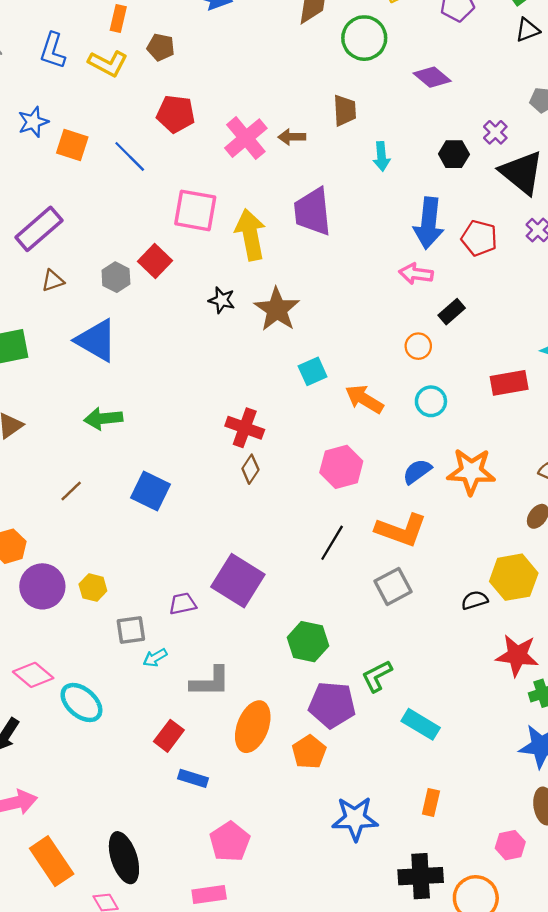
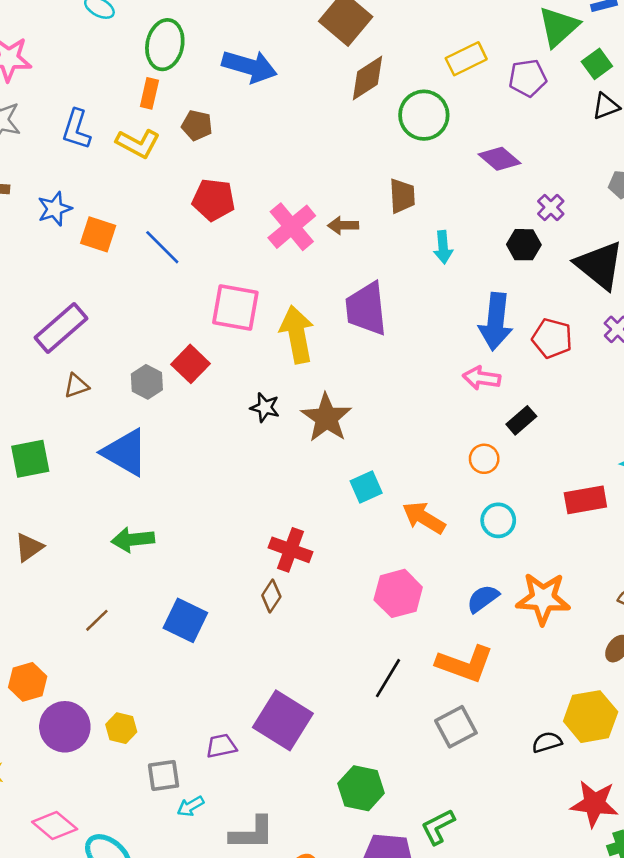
purple cross: (495, 132) -> (551, 207), moved
brown diamond: (250, 469) -> (271, 596), moved

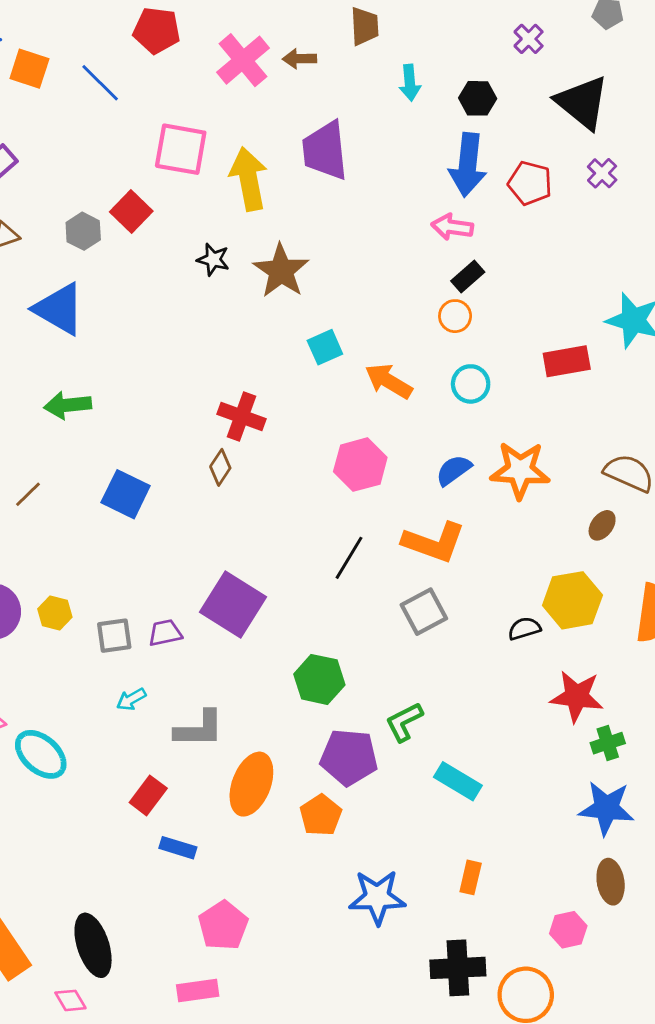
black hexagon: (524, 245) -> (478, 98), moved
black rectangle: (521, 420) -> (468, 276), moved
gray square: (164, 775) -> (114, 636), moved

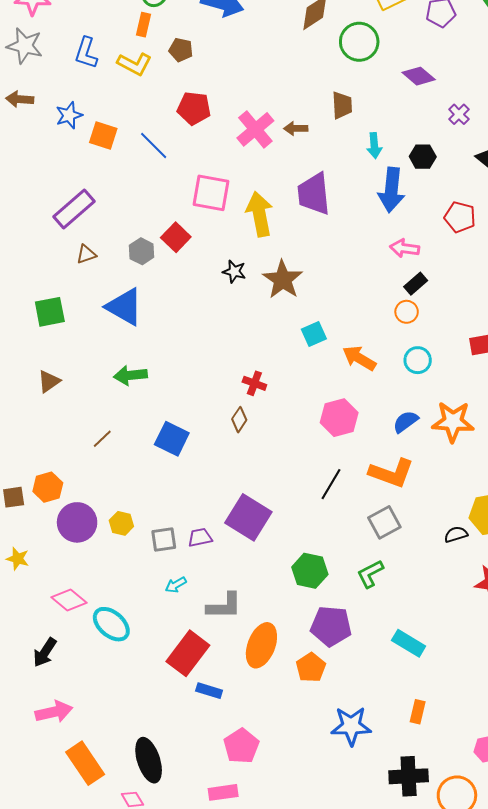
blue arrow: (468, 165) -> (391, 190), moved
red cross: (242, 416) -> (254, 383), size x0.7
green L-shape: (404, 722) -> (370, 574), moved
red rectangle: (148, 795) -> (188, 653), size x1.6

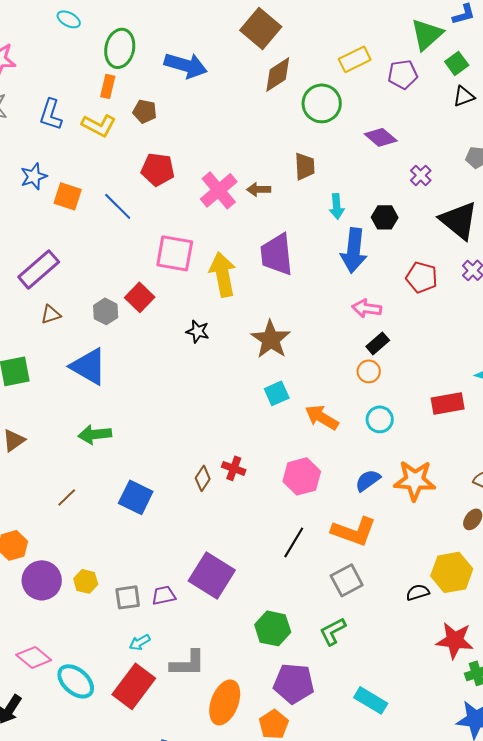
brown star: (283, 280) -> (271, 339), moved
red cross: (254, 383) -> (234, 468), moved
red rectangle: (188, 653) -> (134, 686), moved

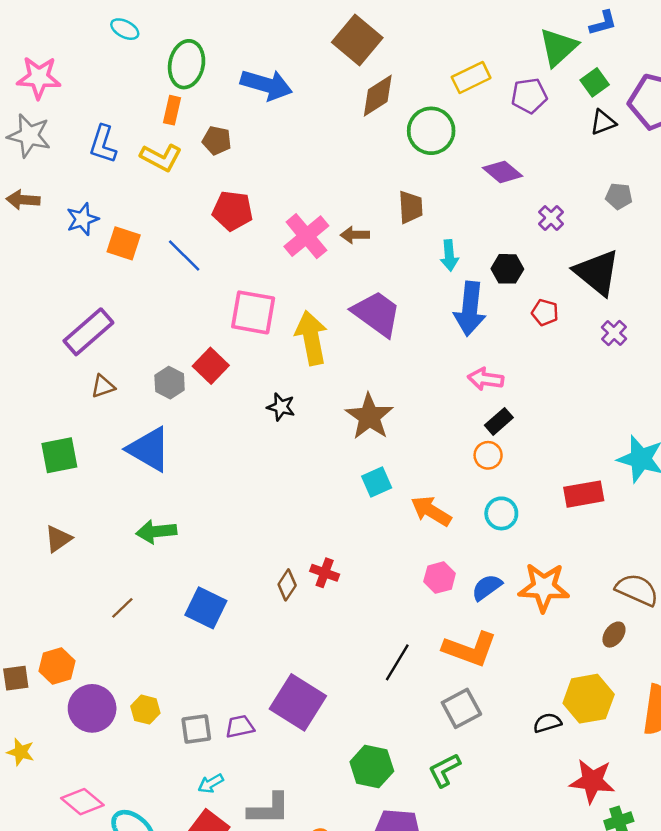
purple trapezoid: (277, 254) -> (377, 314), turned 132
red pentagon: (422, 277) -> (545, 312), moved, size x0.7
pink hexagon: (302, 476) -> (440, 578), moved, size x0.7

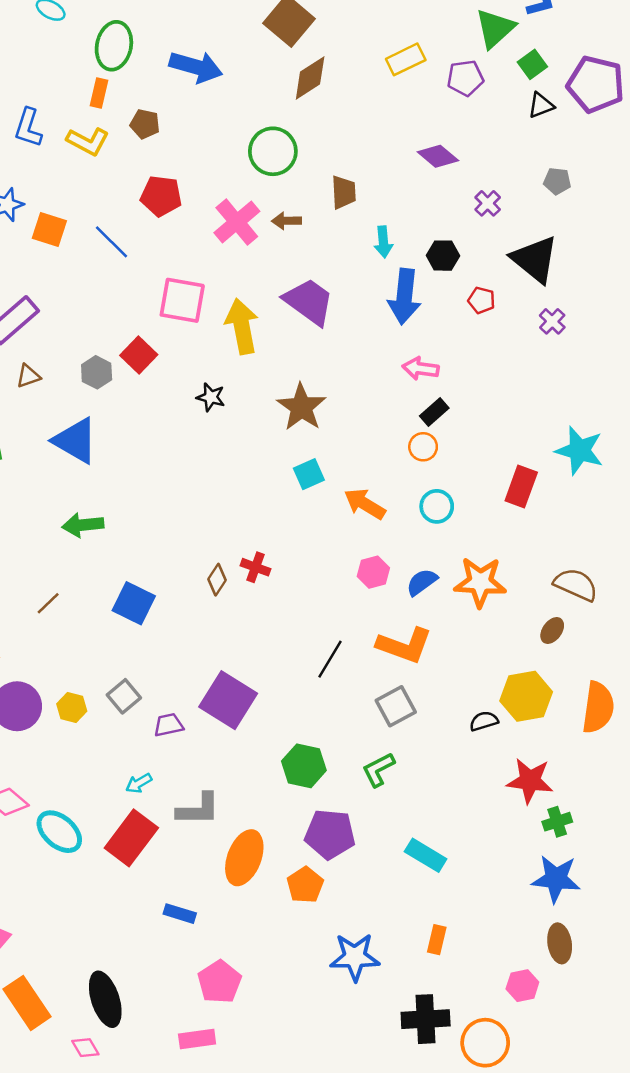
green circle: (431, 131) -> (273, 151), moved
red rectangle: (584, 494) -> (521, 487), turned -60
gray square: (196, 729) -> (124, 696), moved, turned -32

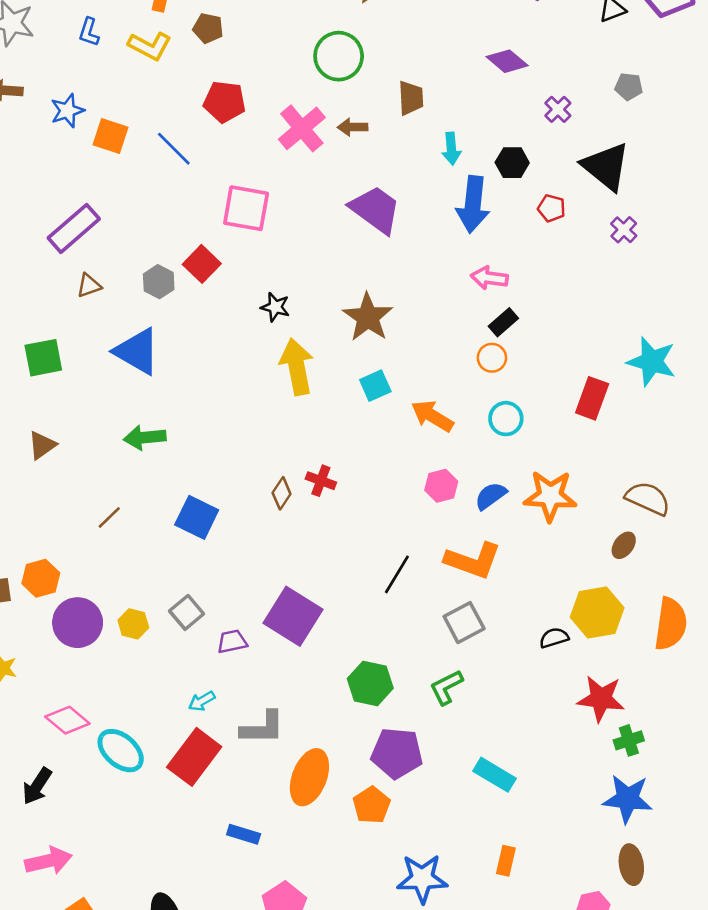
blue L-shape: (28, 128) -> (89, 32), size x0.7
yellow arrow: (242, 326) -> (297, 367), moved

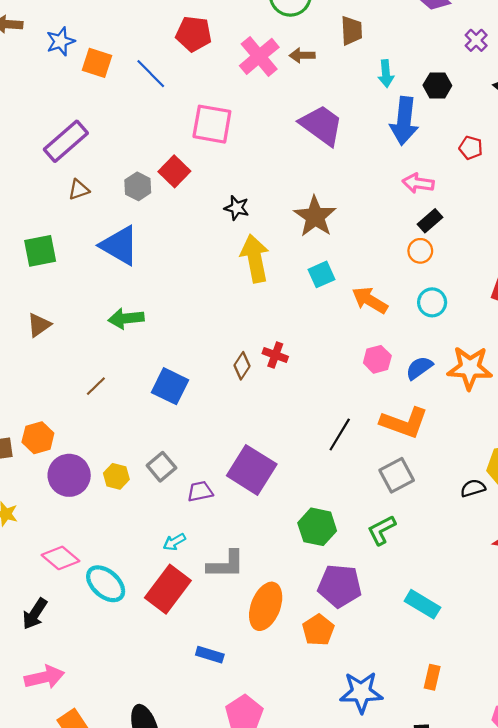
red pentagon: (551, 208) -> (471, 148), moved

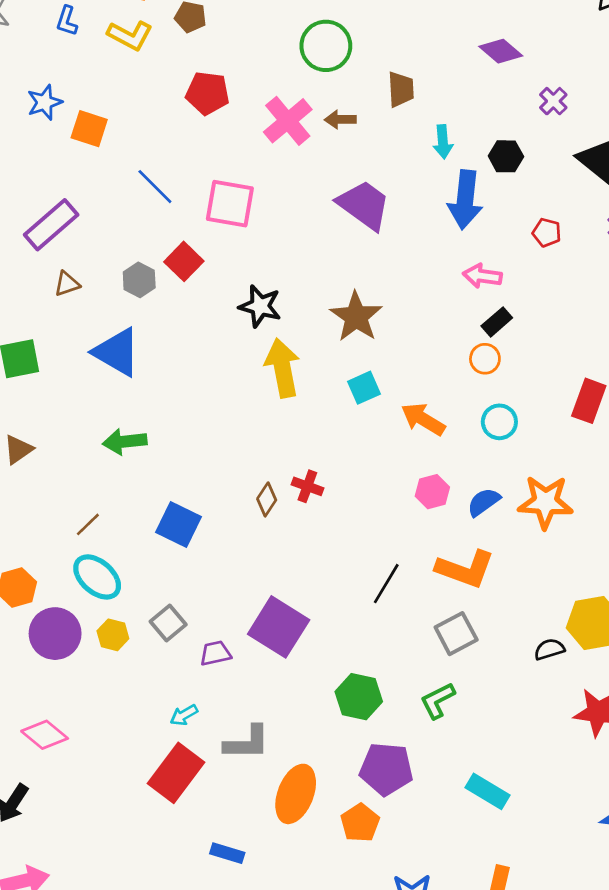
blue line: (151, 74) -> (155, 187), moved
black star: (237, 208) -> (260, 306), size x1.4
cyan ellipse: (106, 584) -> (97, 577), moved

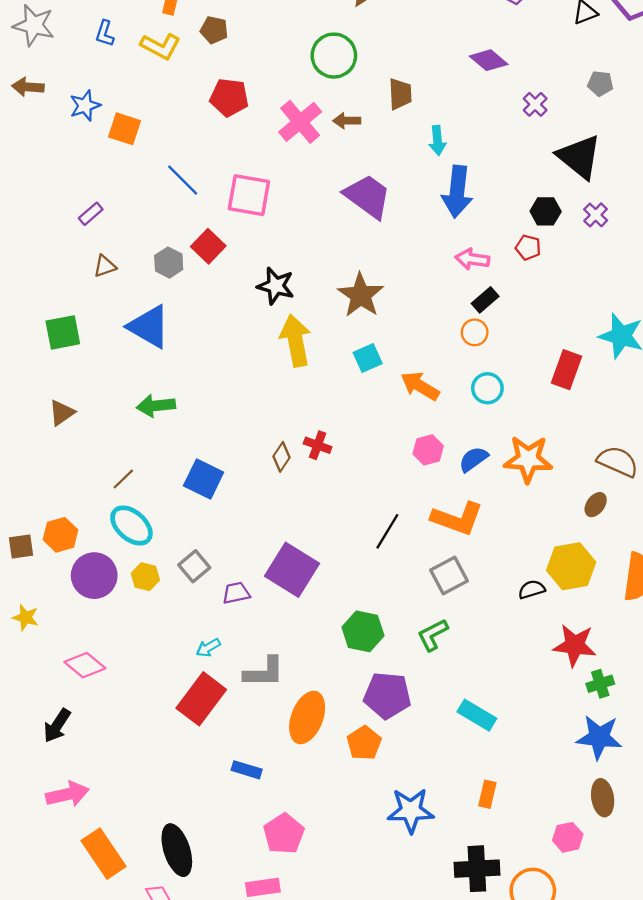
black hexagon: (506, 156) -> (546, 211), moved
purple rectangle: (51, 225) -> (91, 214), size x0.5
red pentagon: (547, 233) -> (528, 247), moved

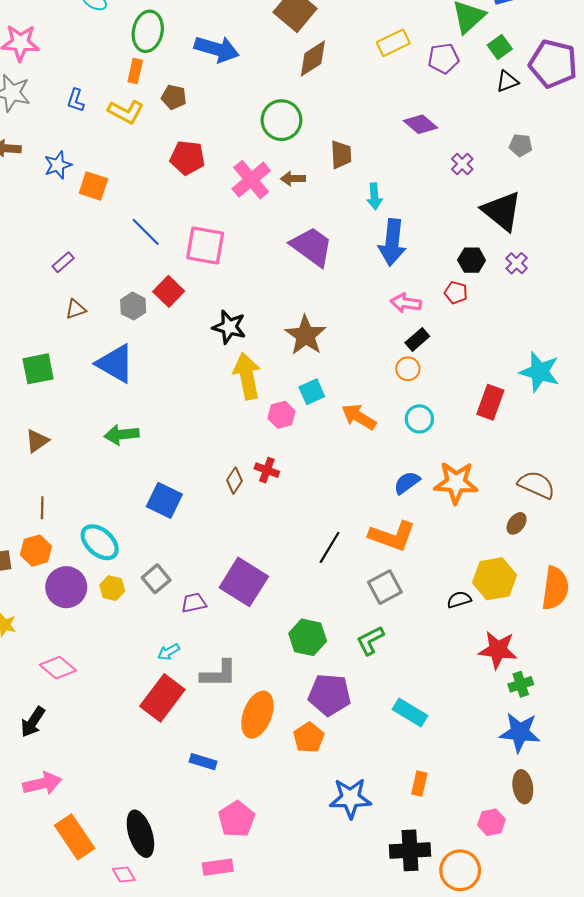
pink hexagon: (428, 450) -> (281, 415), moved
brown line: (123, 479) -> (42, 508), moved, turned -45

